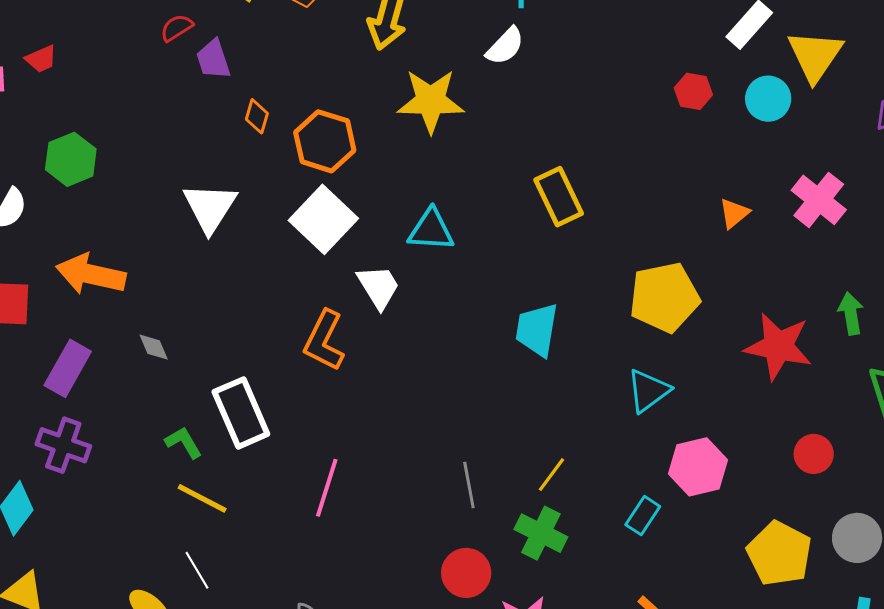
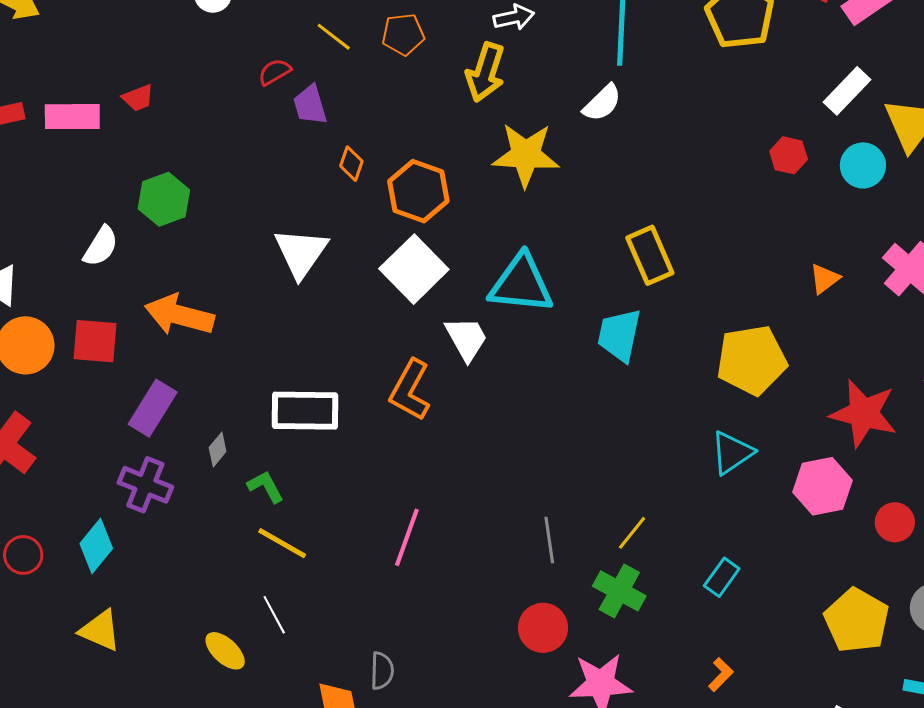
cyan triangle: (431, 230) -> (521, 284), size x1.4
cyan trapezoid: (537, 330) -> (619, 335), moved
gray diamond: (154, 347) -> (218, 450), moved, turned 60
white rectangle: (241, 413) -> (305, 411), moved, turned -68
pink hexagon: (698, 467) -> (823, 486), moved

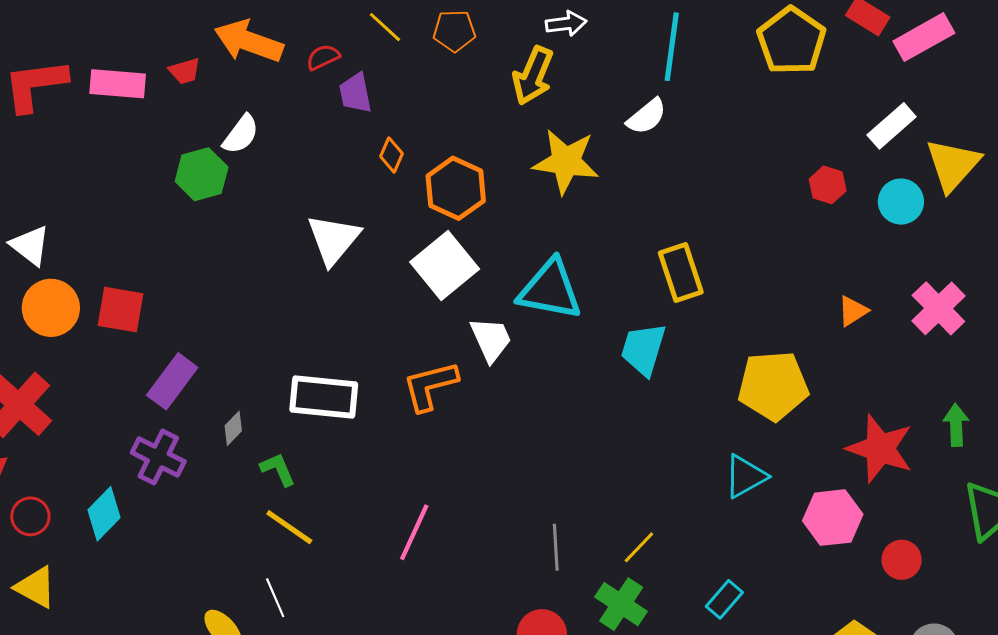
white semicircle: (101, 246) -> (241, 134), moved
orange arrow: (179, 315) -> (249, 41), moved
orange L-shape: (410, 390) -> (430, 386), turned 42
yellow triangle: (100, 631) -> (36, 587), moved

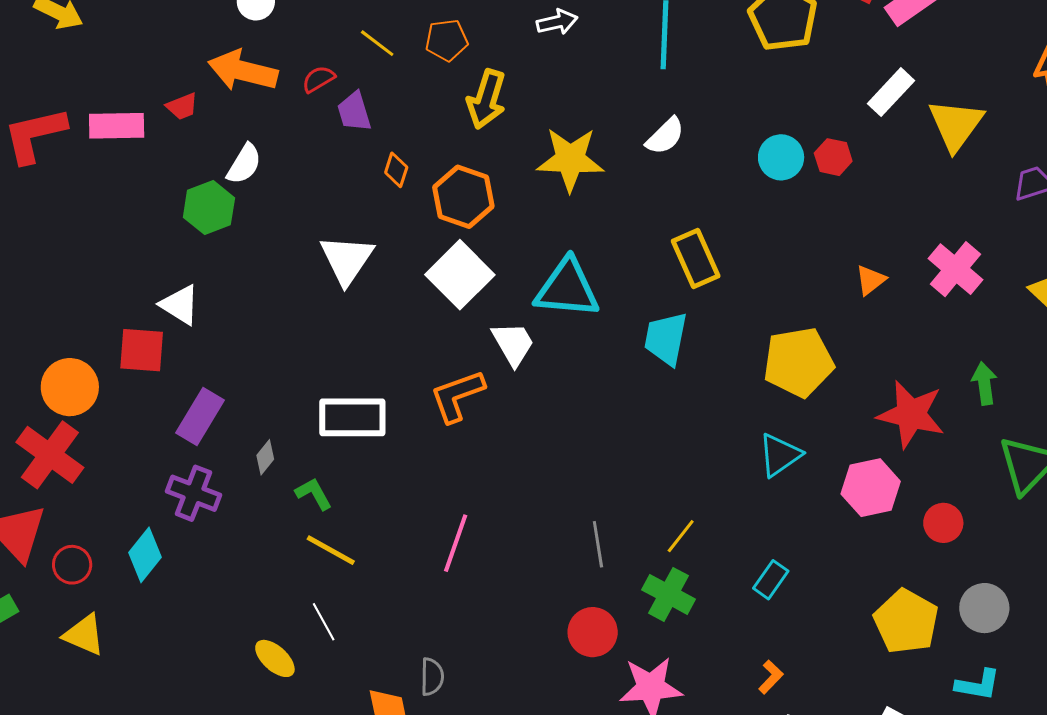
yellow arrow: (533, 76) -> (486, 99), moved
white semicircle: (647, 116) -> (665, 136), moved
cyan circle: (901, 202) -> (781, 157), moved
white triangle: (30, 245) -> (180, 305), moved
orange circle: (51, 308) -> (70, 387), moved

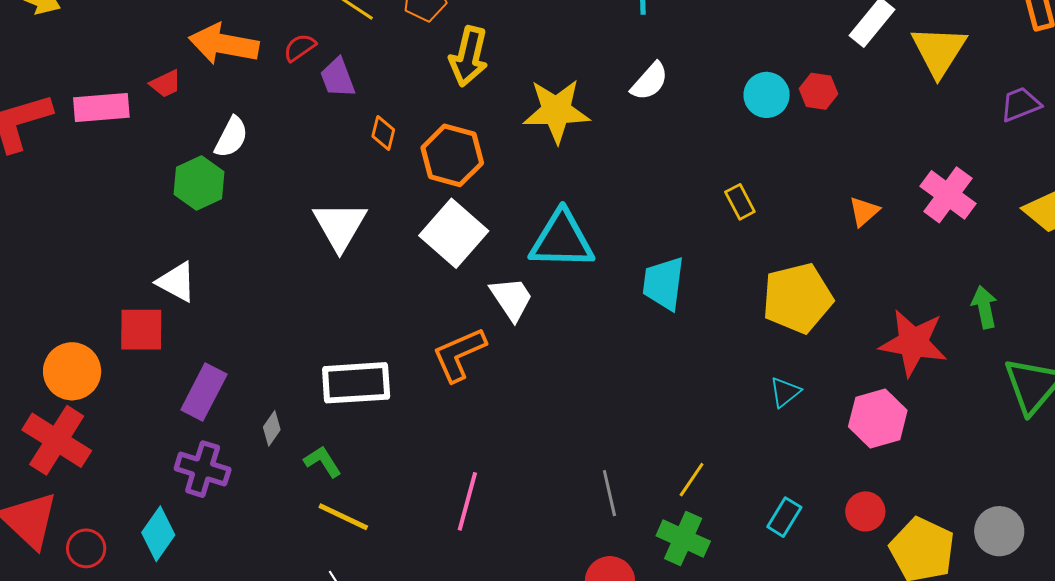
yellow rectangle: (696, 259) -> (740, 202), moved, size x0.6
cyan triangle: (780, 455) -> (785, 392), size x0.7
red circle: (943, 523) -> (865, 511), moved

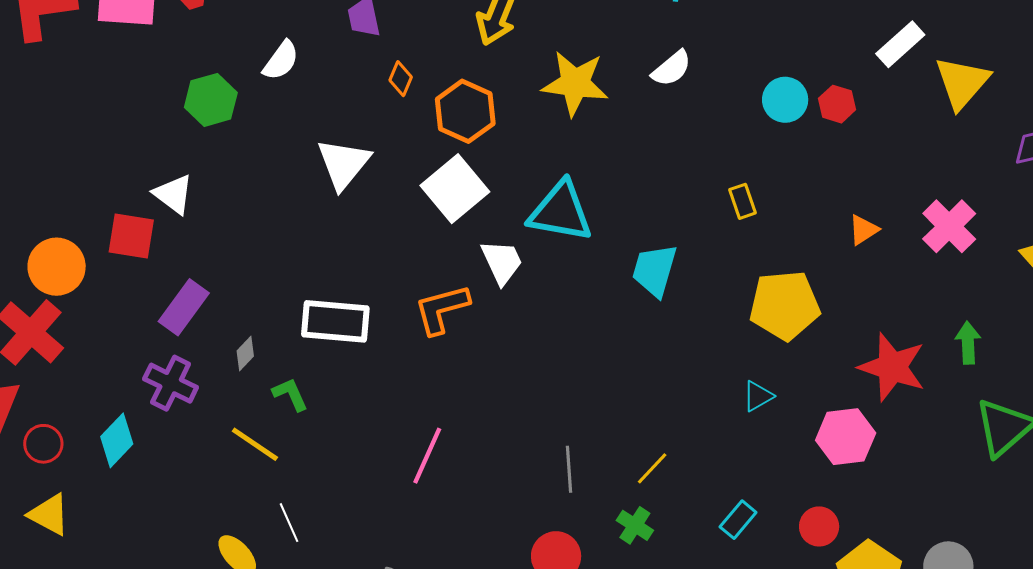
white semicircle: (231, 137) -> (281, 61), moved
yellow line: (343, 517) -> (255, 444), moved
green cross: (683, 539) -> (635, 525), size x0.7

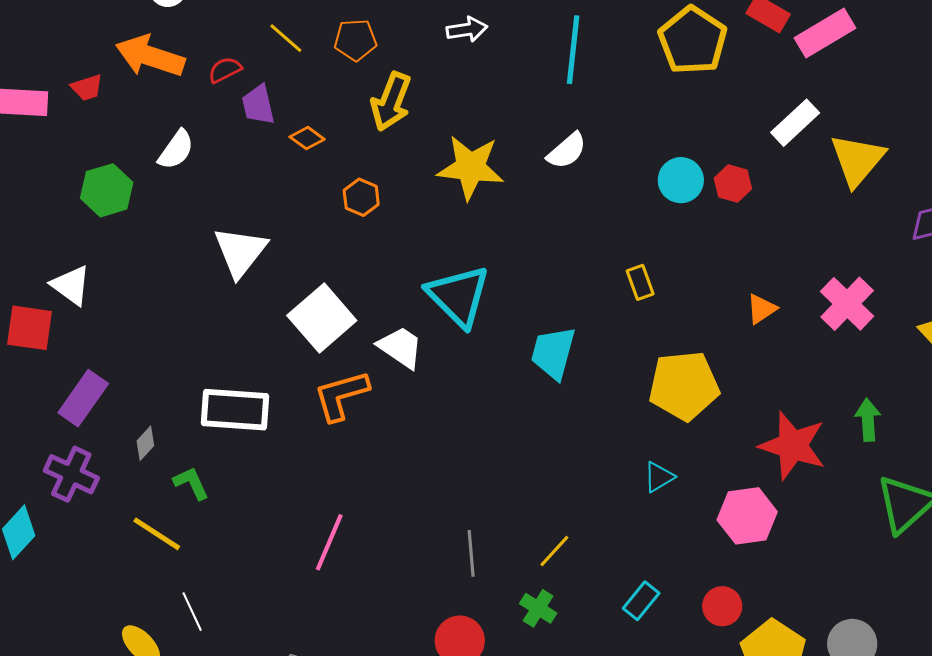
orange diamond: (401, 79) -> (307, 138), moved, turned -76
orange hexagon: (465, 111) -> (361, 197), size x0.6
white square: (455, 189) -> (322, 318), moved
cyan triangle: (561, 212) -> (458, 296), turned 36
white trapezoid: (502, 262) -> (400, 347), turned -30

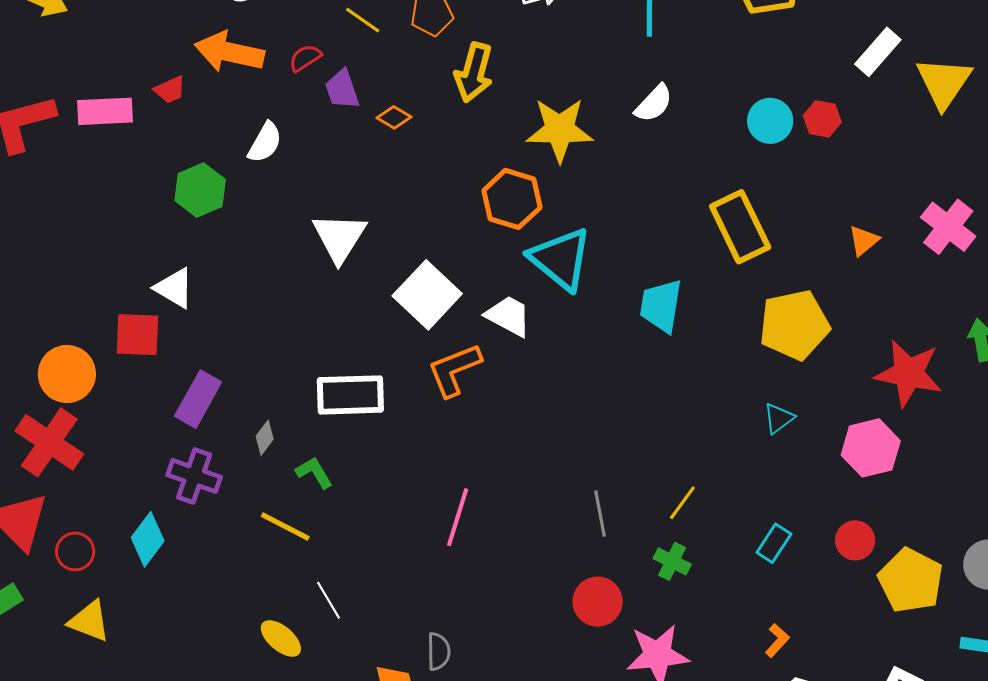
orange hexagon: (361, 197) -> (512, 199), moved, size x1.6
yellow rectangle: (640, 282) -> (740, 227), size x2.0

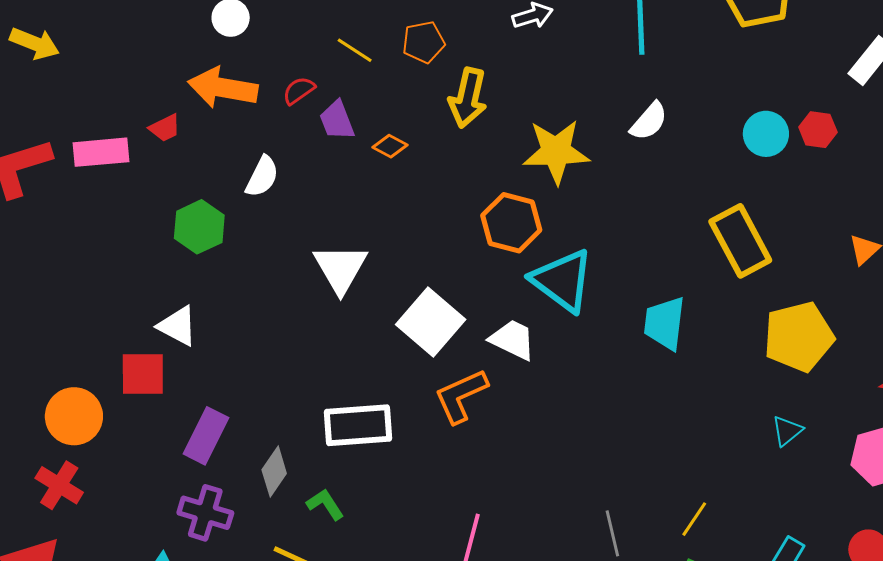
gray diamond: (265, 438) -> (274, 472), size x1.4
red cross: (49, 442) -> (59, 485), size x0.7

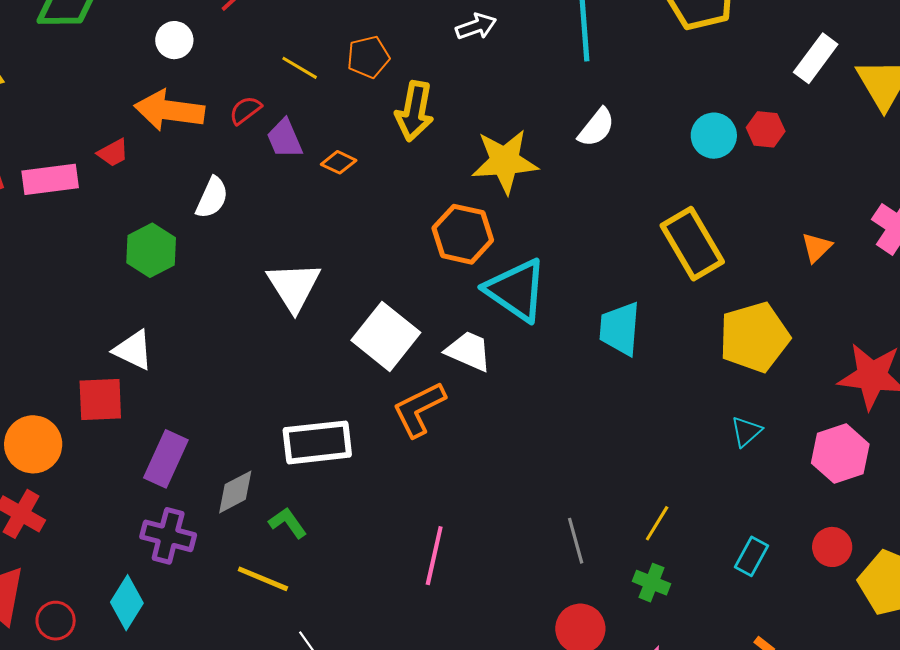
gray diamond: (274, 472) -> (235, 492), turned 30

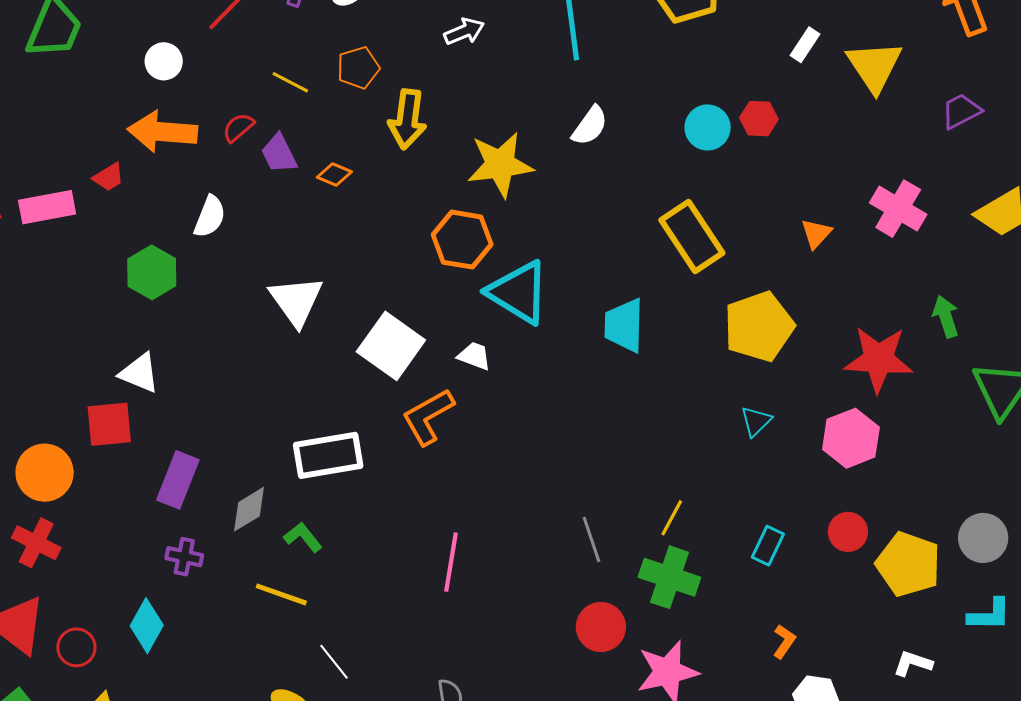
white rectangle: (816, 58) -> (805, 45), size x0.7
white trapezoid: (469, 351) -> (474, 356), size x0.7
purple cross: (168, 536) -> (184, 557), size x0.7
green cross: (651, 583) -> (669, 577), size x1.6

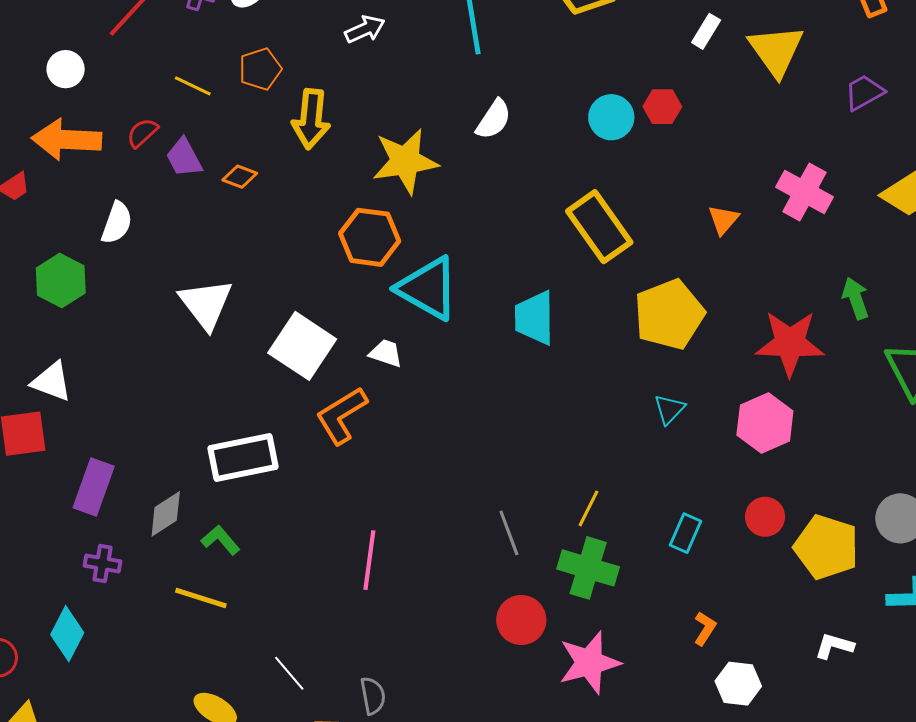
white line: (334, 662) -> (289, 673), moved

